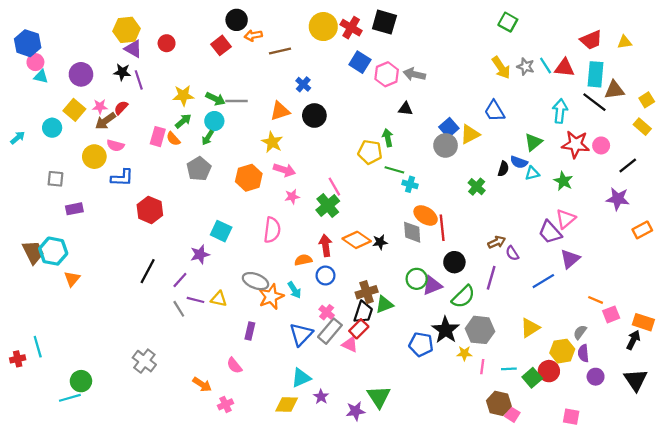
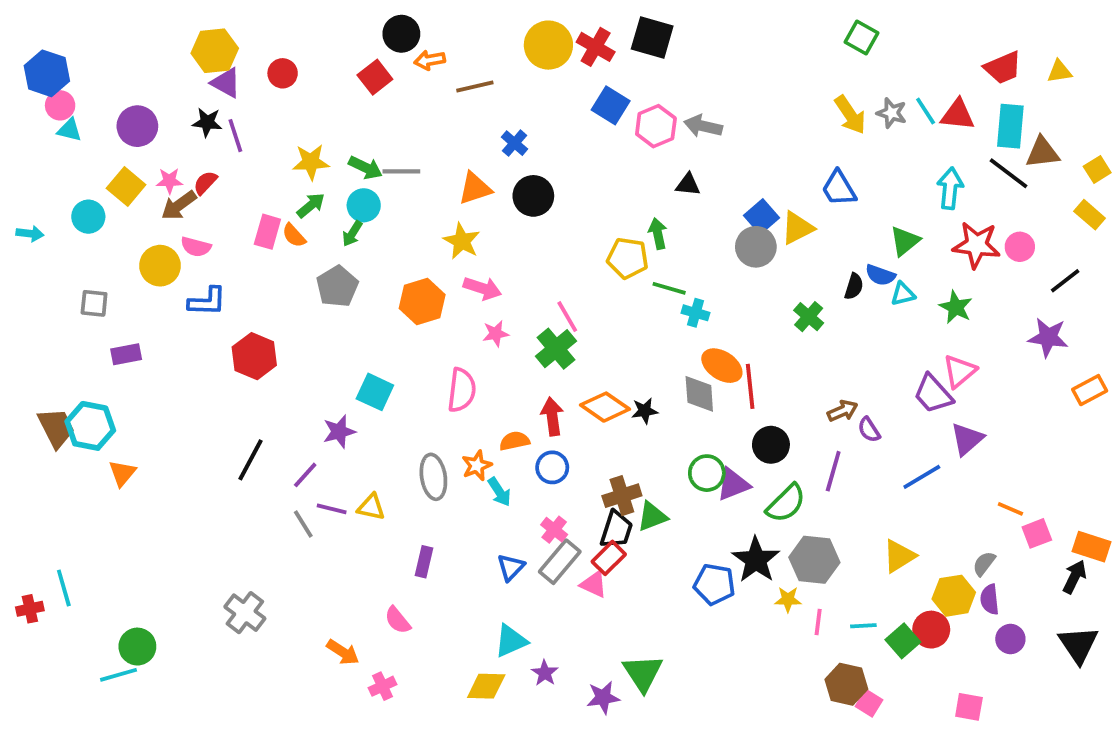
cyan arrow: (18, 138) -> (30, 234), turned 48
gray ellipse: (255, 281) -> (433, 477), turned 60
orange star: (271, 297) -> (477, 466), moved, size x0.7
blue triangle: (301, 334) -> (511, 567), size x0.7

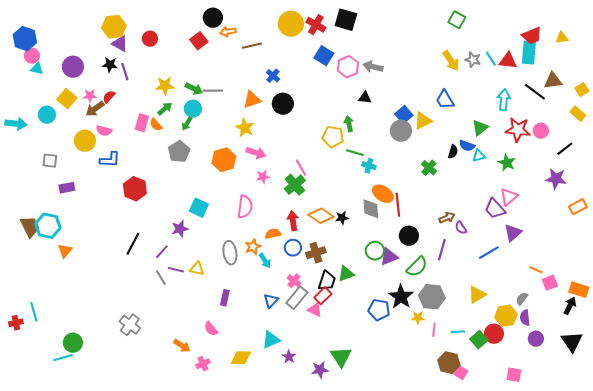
cyan rectangle: (1010, 126) -> (529, 53), moved
cyan arrow: (30, 234) -> (16, 124), size x1.5
brown cross: (622, 496) -> (316, 253), moved
yellow diamond: (486, 686) -> (241, 358), moved

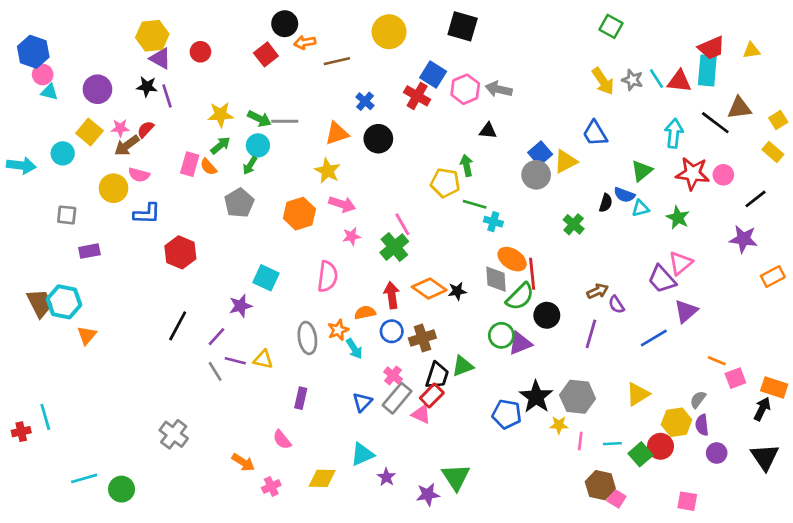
red cross: (316, 25) -> (417, 96), moved
green semicircle: (417, 267) -> (520, 297), moved
green circle: (73, 343) -> (122, 489), moved

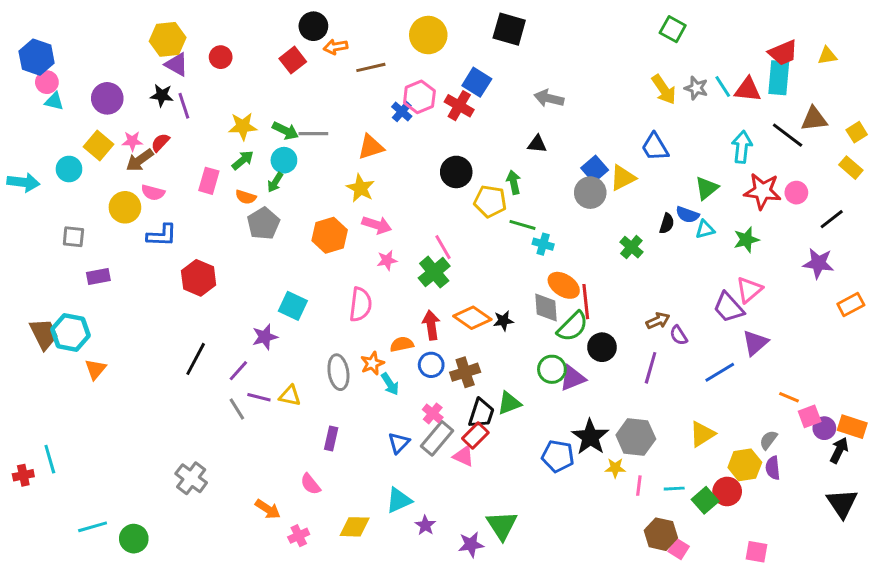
pink hexagon: (465, 89) -> (419, 97), moved
black circle: (378, 139) -> (456, 172), moved
orange semicircle: (208, 167) -> (246, 197), moved, turned -30
green star: (678, 218) -> (746, 240), turned 30
purple circle: (717, 453) -> (824, 428), moved

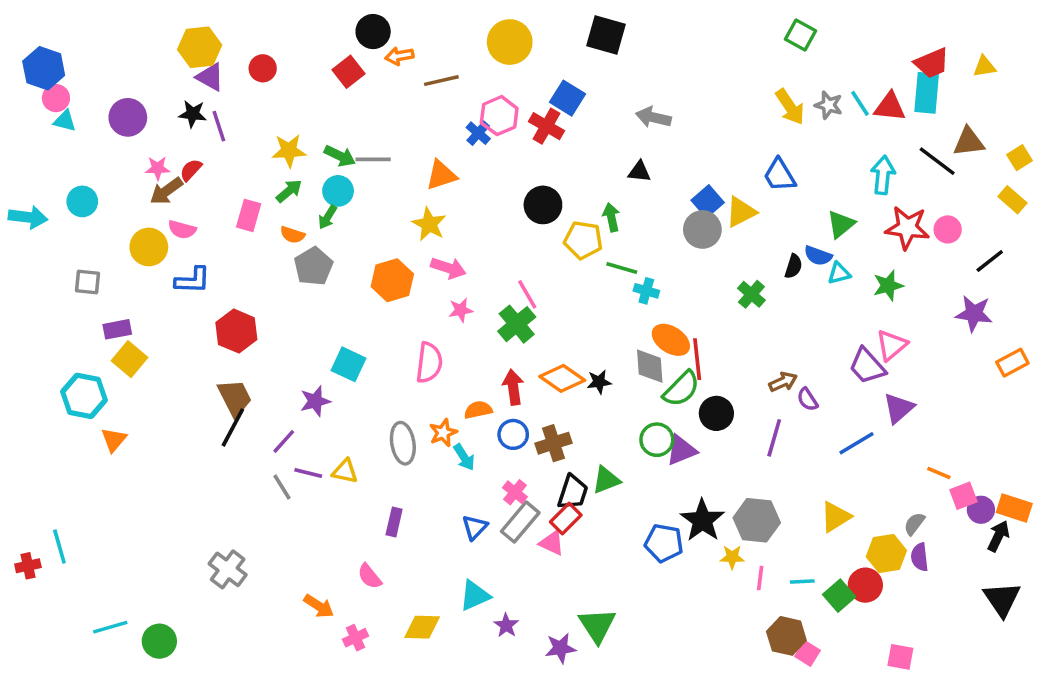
yellow square: (98, 145) -> (130, 359), moved
brown trapezoid: (44, 334) -> (235, 398), moved

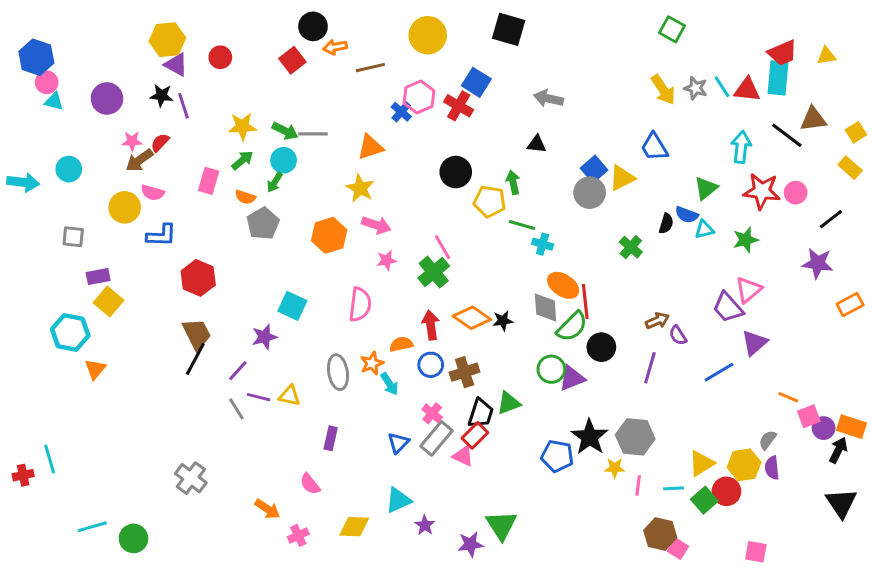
yellow triangle: (836, 517) -> (701, 463), moved

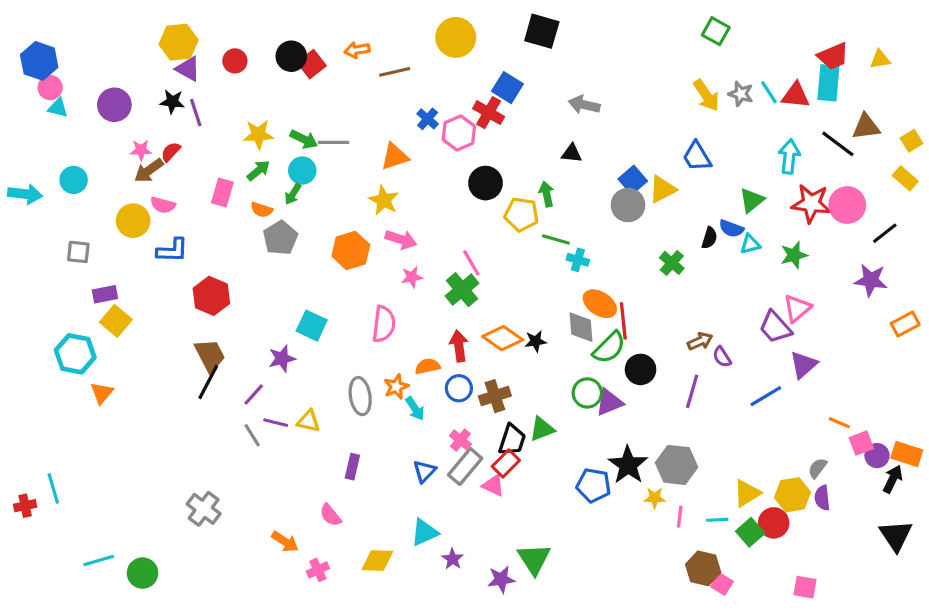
black circle: (313, 26) -> (291, 56), moved
pink hexagon: (419, 97) -> (459, 133), moved
pink circle: (796, 193) -> (847, 205), size x1.5

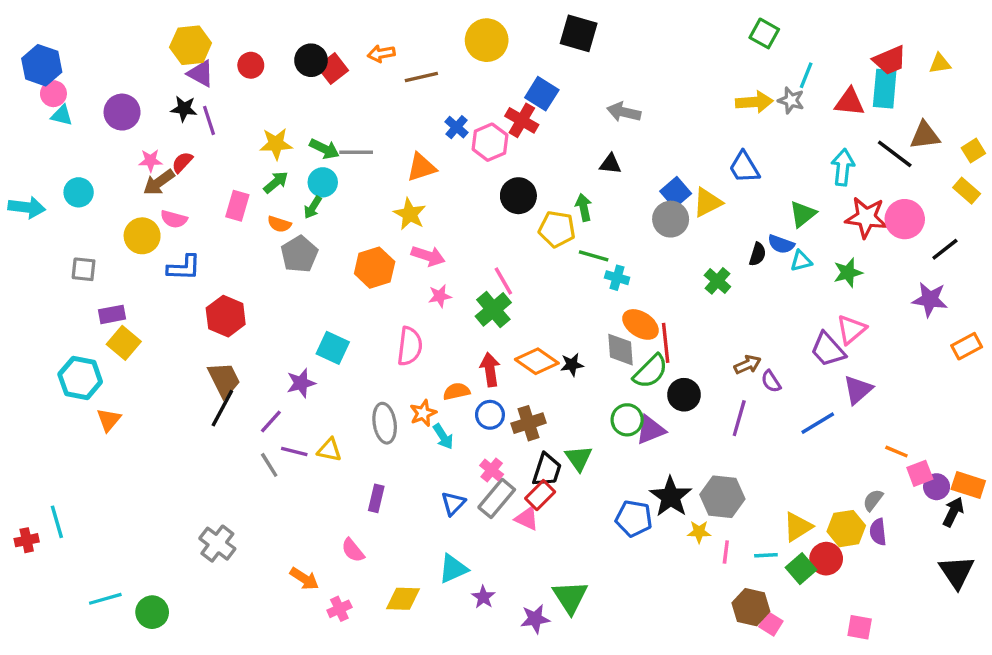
cyan line: (769, 92) -> (806, 75), moved, turned 55
yellow arrow: (706, 95) -> (754, 102), turned -60
green triangle: (542, 429) -> (579, 458), turned -44

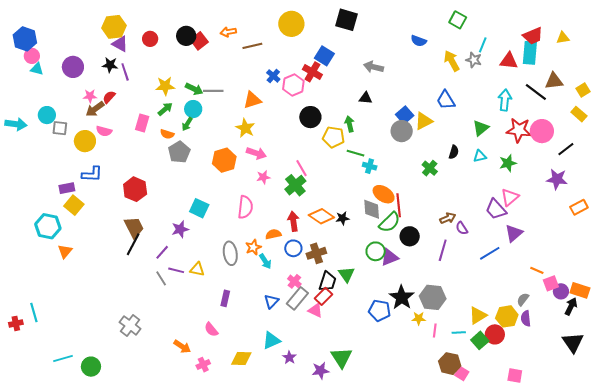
yellow arrow: (754, 102) -> (452, 61), turned -115
blue semicircle: (781, 244) -> (419, 41), moved
blue L-shape: (184, 268) -> (92, 174), moved
gray square: (84, 269) -> (60, 128), moved

